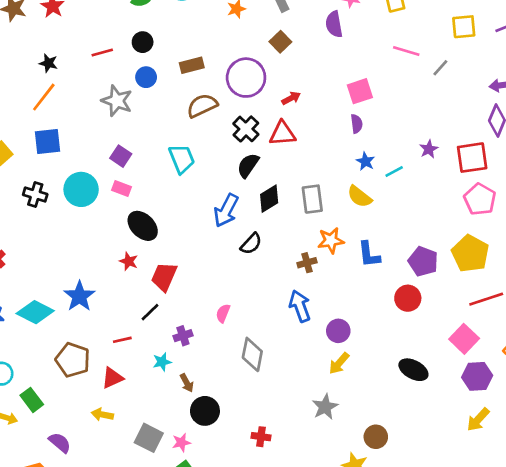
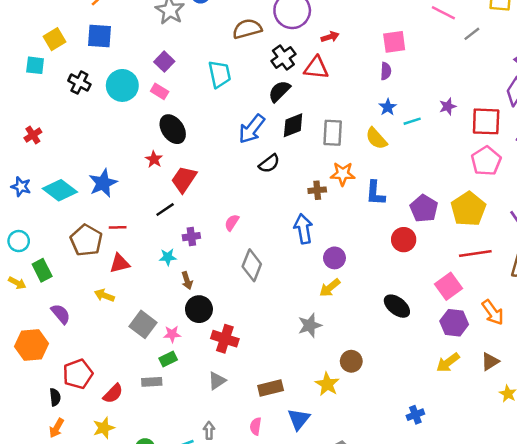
red line: (122, 340) -> (118, 227), moved
red cross: (261, 437) -> (225, 339), moved, size x1.5

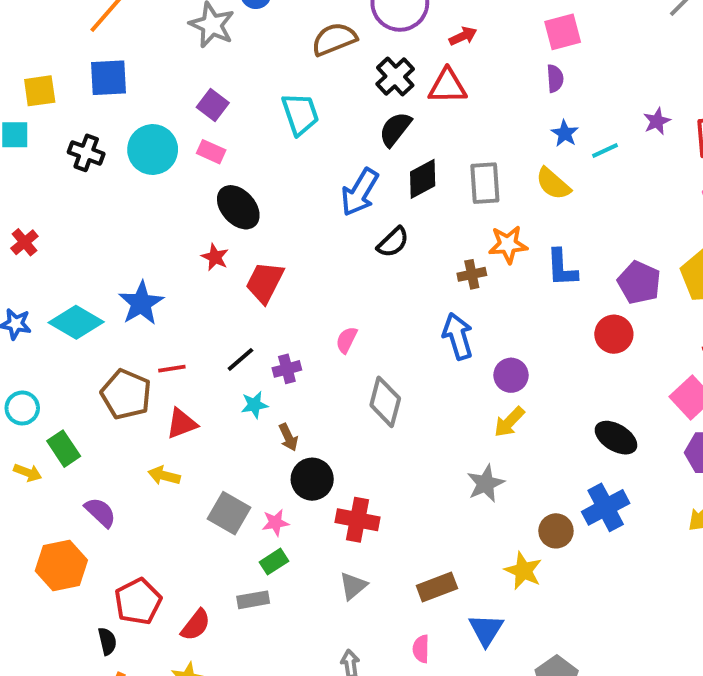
yellow square: (54, 39) -> (40, 91), turned 30
black line: (165, 209) -> (240, 359), moved
blue cross: (415, 415) -> (606, 507), moved, size x1.6

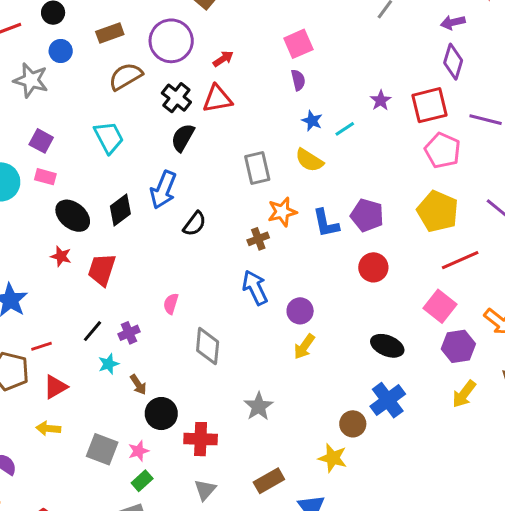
black diamond: (423, 179) -> (120, 210), moved
purple pentagon: (639, 282) -> (367, 215), moved
gray star: (486, 484) -> (259, 406), moved

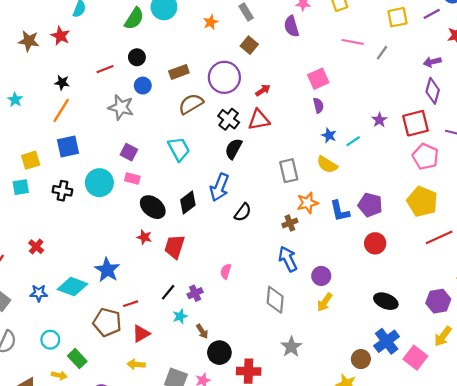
pink square: (440, 306) -> (415, 358), moved
gray diamond: (208, 346) -> (275, 300), moved

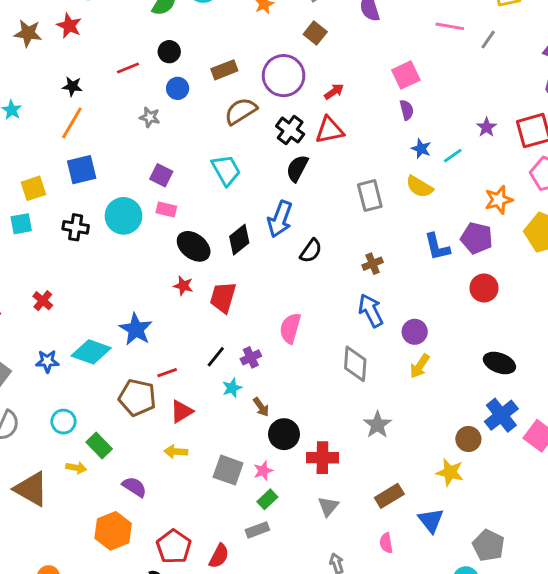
gray star: (121, 107) -> (150, 117), size x0.6
orange star: (307, 203) -> (499, 200), moved
pink semicircle: (226, 271) -> (290, 328), size x1.5

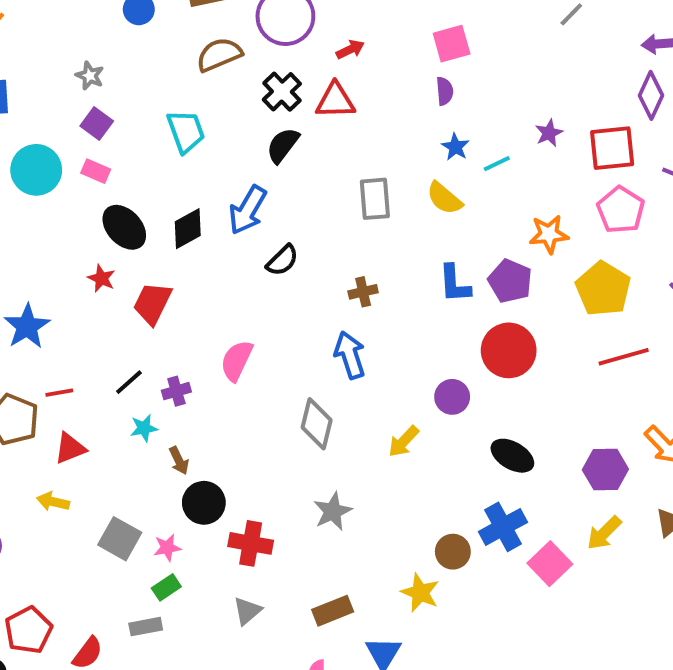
gray star: (150, 117) -> (90, 76), moved
red circle: (484, 288) -> (509, 350), size x1.4
purple circle: (415, 332) -> (452, 397), moved

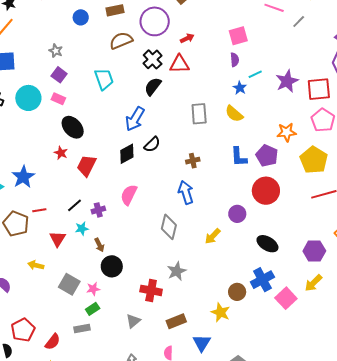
purple star: (549, 133) -> (287, 81), size x1.6
cyan line: (497, 164) -> (255, 74), moved
black diamond: (188, 229) -> (127, 154), moved
red triangle: (70, 448) -> (57, 239), moved, turned -36
red cross: (251, 543) -> (151, 290), moved

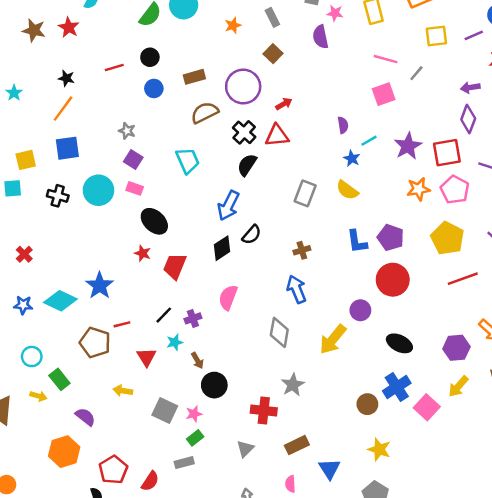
pink square: (238, 36) -> (384, 94), moved
gray rectangle: (199, 114) -> (305, 193), turned 30
orange star: (287, 132) -> (418, 189), moved
yellow arrow: (213, 236) -> (333, 339), size x1.5
yellow star: (221, 312) -> (379, 449), moved

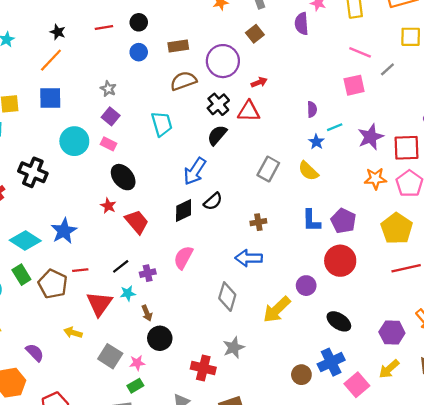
black cross: (58, 196) -> (33, 172), moved, size x1.4
red trapezoid: (175, 266) -> (137, 222), turned 110
blue arrow: (297, 289) -> (249, 258), turned -75
red triangle: (146, 357) -> (99, 304), size x1.4
green rectangle: (59, 379) -> (21, 275), moved

